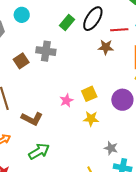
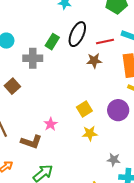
gray cross: (46, 51) -> (33, 58), moved
pink star: (66, 100) -> (51, 124), moved

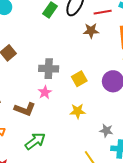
gray cross: (33, 58) -> (49, 69), moved
yellow star: (90, 133) -> (78, 111), moved

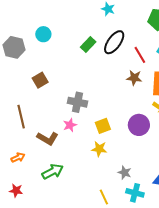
red line: (103, 12) -> (140, 55), turned 60
brown star: (91, 31) -> (134, 78), moved
yellow square: (79, 79) -> (103, 126), moved

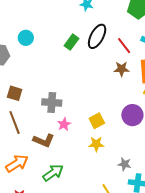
brown square: (40, 80) -> (15, 93), moved, turned -35
gray cross: (77, 102) -> (52, 102), moved
orange arrow: (18, 158) -> (17, 163), size x1.6

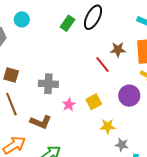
red line: (124, 46) -> (102, 64), moved
pink star: (64, 124) -> (69, 105), moved
yellow star: (96, 144) -> (108, 126), moved

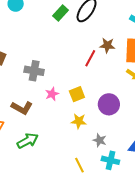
red line: (102, 64) -> (90, 58), turned 60
purple circle: (129, 96) -> (109, 104), moved
yellow star: (108, 126) -> (79, 121), moved

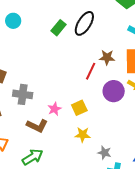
gray cross: (34, 71) -> (23, 94), moved
purple circle: (109, 104) -> (114, 91), moved
brown L-shape: (22, 108) -> (37, 126), moved

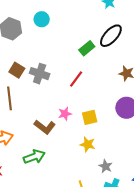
green rectangle: (59, 28) -> (87, 48), moved
red line: (91, 71) -> (76, 79), moved
gray cross: (23, 94) -> (40, 74), moved

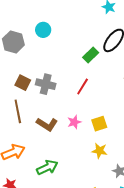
brown L-shape: (45, 127) -> (47, 124), moved

